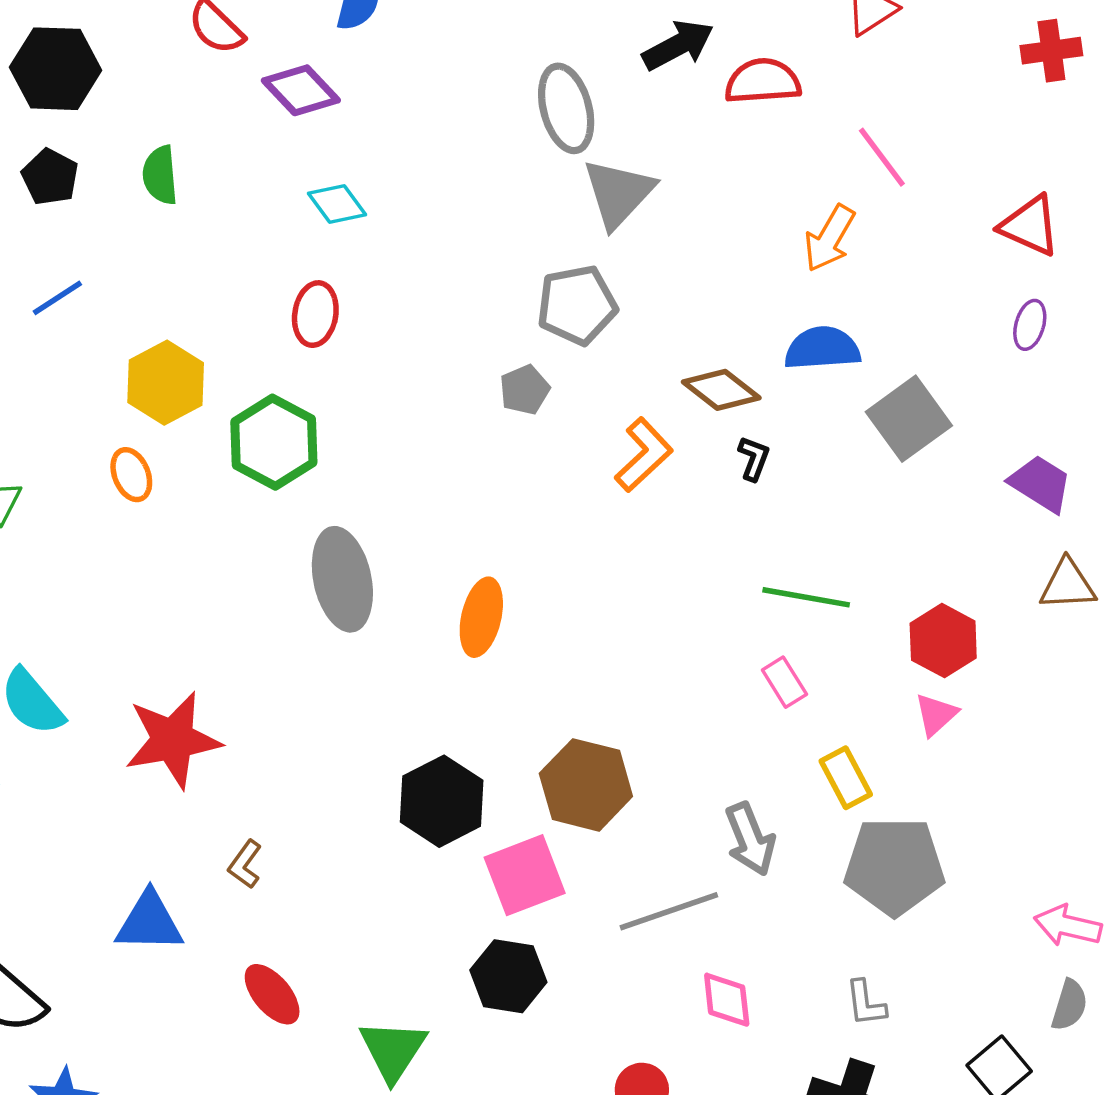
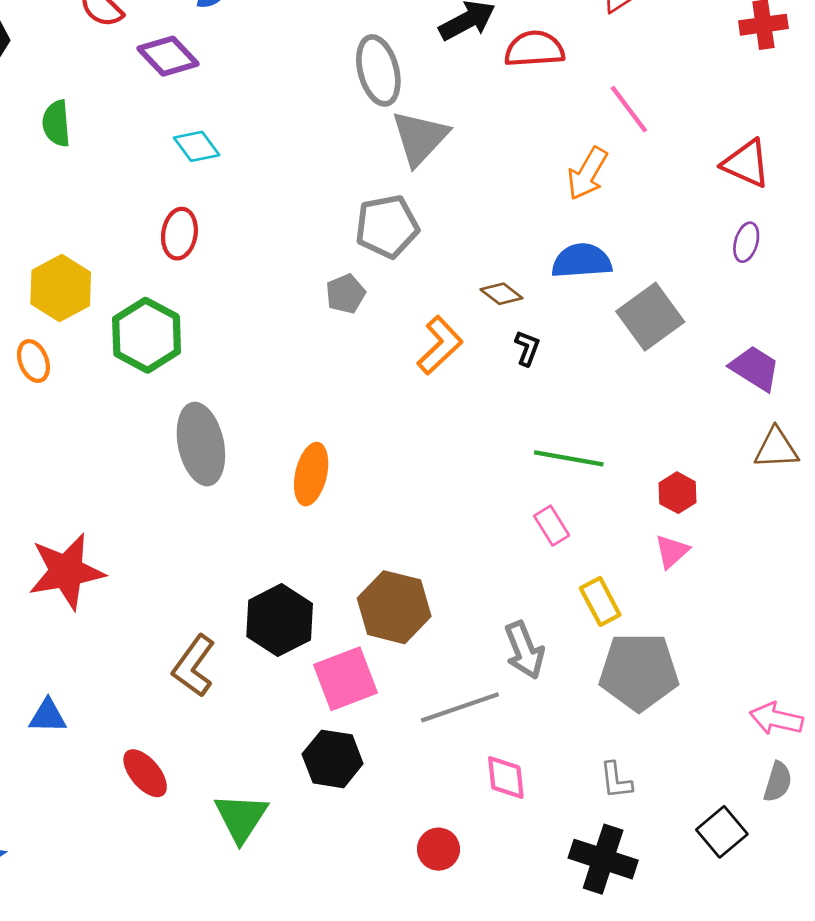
brown diamond: (721, 390) -> (501, 294), size x0.7
red hexagon: (943, 641) -> (678, 493), size x0.7
brown L-shape: (245, 864) -> (194, 666), moved, size x1.6
blue triangle: (149, 922) -> (48, 716), size x0.7

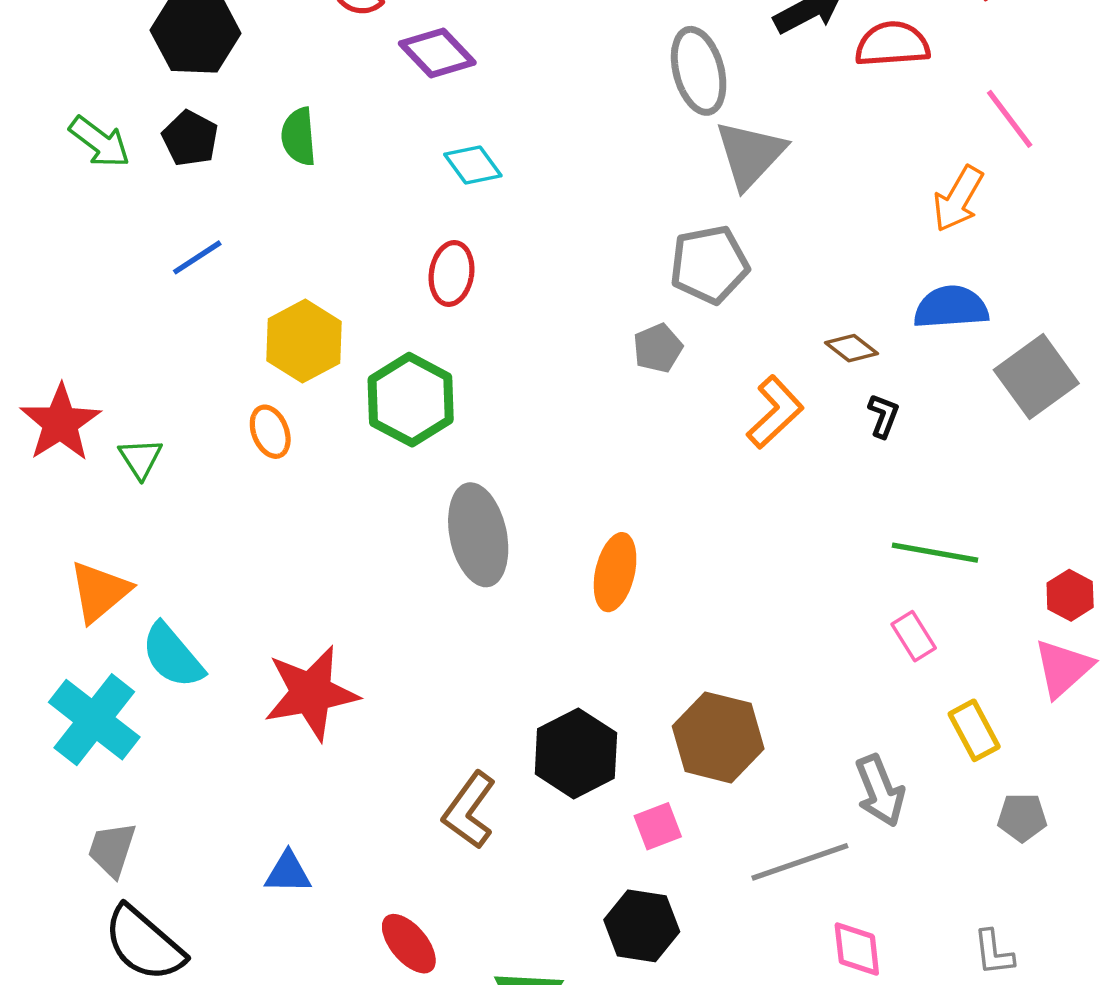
pink triangle: (672, 551) -> (1063, 668), size x1.4
gray pentagon: (639, 672) -> (1022, 817), size x0.5
pink square: (345, 679) -> (658, 826), size x0.6

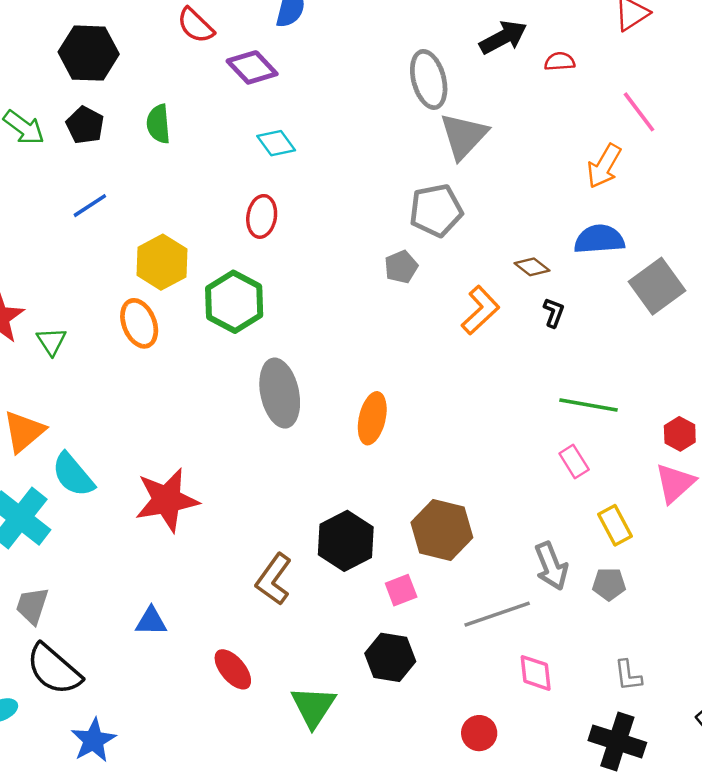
red semicircle: (892, 44) -> (560, 61), size x0.6
orange ellipse: (270, 432) -> (139, 323), size x1.4
gray pentagon: (1022, 817) -> (609, 584), moved

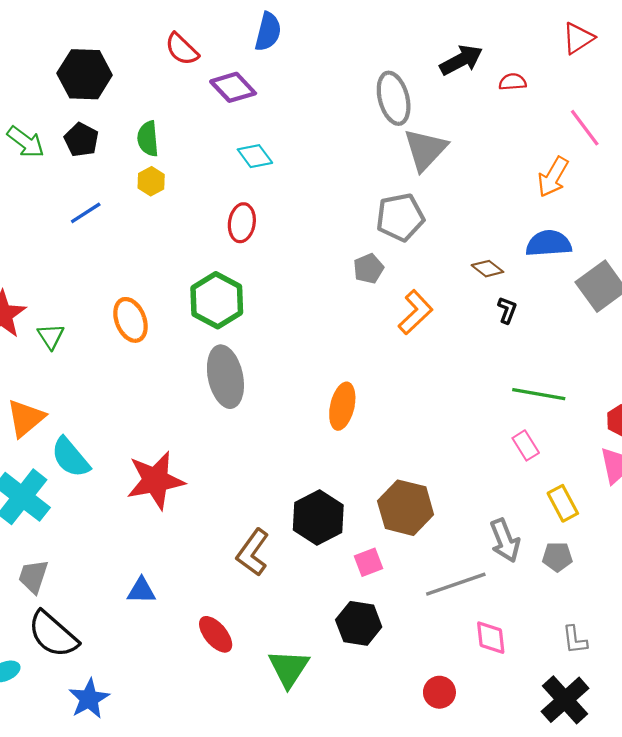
yellow hexagon: (162, 262) -> (151, 181), moved, size x0.6
orange L-shape: (480, 310) -> (415, 312), moved
gray ellipse: (280, 393) -> (225, 377), moved
black cross: (617, 741) -> (565, 700), turned 30

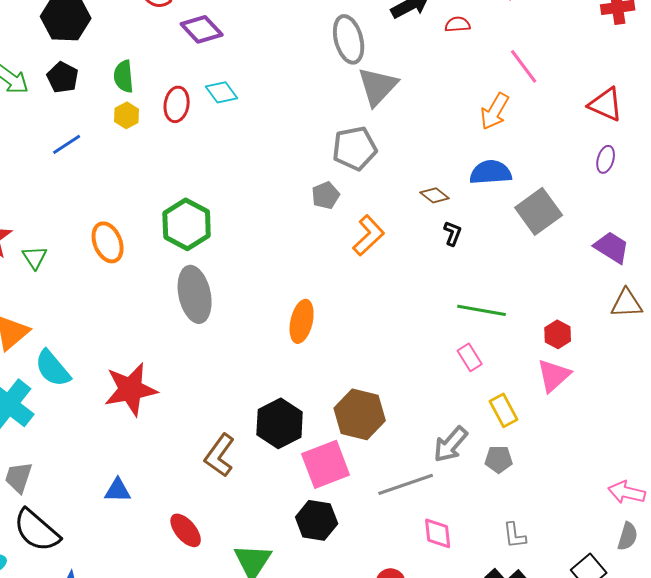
red ellipse: (242, 223) -> (177, 104), moved
gray arrow: (505, 540) -> (451, 444), turned 63
pink square: (368, 562) -> (326, 464), size x1.8

